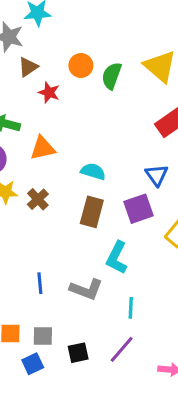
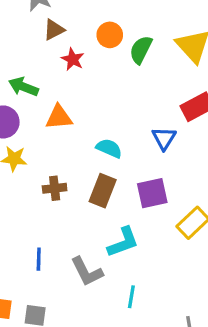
blue triangle: (157, 175) -> (164, 138), moved
brown cross: (38, 199) -> (55, 188), moved, turned 30
cyan L-shape: (117, 258) -> (123, 242), turned -144
gray L-shape: (86, 289) -> (87, 272), turned 36

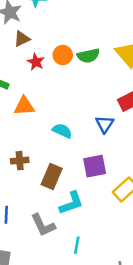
orange circle: (110, 35) -> (63, 55), moved
green semicircle: (141, 50) -> (88, 56), turned -130
brown rectangle: (103, 191) -> (52, 176), moved

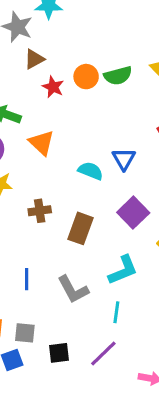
orange triangle: (24, 106) -> (42, 143), turned 50
blue triangle: (105, 124) -> (124, 159), moved
purple square: (95, 166) -> (133, 213), turned -30
cyan L-shape: (71, 203) -> (123, 270), moved

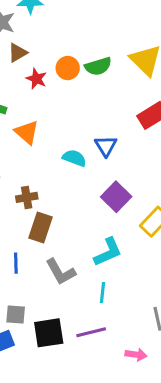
brown rectangle: (80, 228) -> (40, 228), moved
black square: (59, 353) -> (49, 333), size x1.5
purple line: (103, 354) -> (91, 332), turned 32

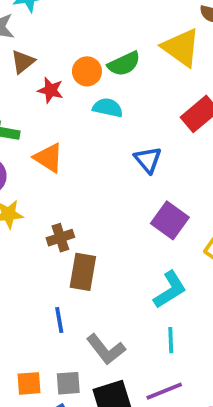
cyan semicircle: (74, 158) -> (108, 108), moved
gray L-shape: (61, 272) -> (106, 349), moved

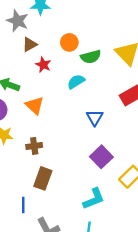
orange circle: (87, 71) -> (69, 42), moved
cyan semicircle: (108, 108) -> (76, 82), turned -54
brown cross: (60, 238) -> (34, 146), moved

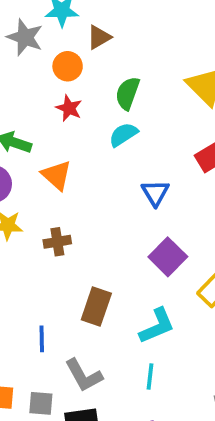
orange circle: (69, 42) -> (68, 66), moved
brown triangle: (30, 44) -> (99, 37), moved
green semicircle: (91, 57) -> (127, 93), moved, turned 126
brown rectangle: (43, 178) -> (96, 306), moved

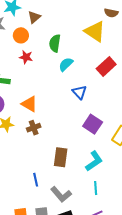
cyan semicircle: (123, 135) -> (66, 64), moved
orange triangle: (57, 175) -> (29, 104), moved

